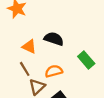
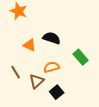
brown line: (25, 69) -> (16, 72), moved

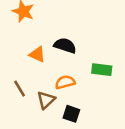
green rectangle: (81, 57) -> (102, 70), turned -42
black square: (57, 92) -> (71, 114), turned -32

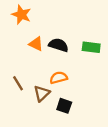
orange triangle: (37, 54) -> (36, 44), moved
green rectangle: (102, 70) -> (91, 47), moved

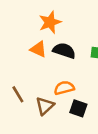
orange star: (21, 15) -> (50, 22), moved, turned 30
black square: (64, 106) -> (78, 108), moved

